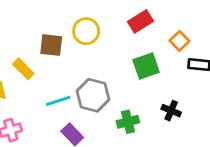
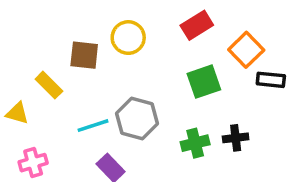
orange square: (179, 41) -> (246, 50), size x1.4
black cross: (171, 111) -> (236, 138), turned -30
green cross: (128, 122) -> (195, 143), moved

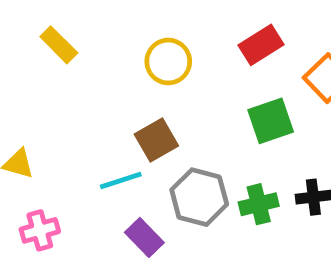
brown square: (84, 55) -> (156, 140), moved, turned -36
yellow rectangle: (49, 85) -> (59, 45), moved
gray hexagon: (137, 119) -> (199, 197), moved

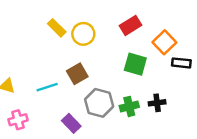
yellow rectangle: (59, 45) -> (57, 28), moved
green square: (271, 121) -> (135, 64), turned 35
cyan line: (121, 180) -> (47, 87), moved

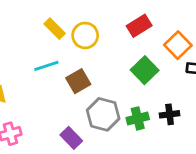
green square: (135, 64) -> (145, 70), turned 30
cyan line: (47, 87) -> (46, 66), moved

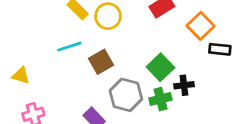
green square: (145, 70) -> (160, 67), moved
black cross: (170, 114) -> (184, 85), moved

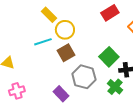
yellow circle: (108, 16) -> (65, 30), moved
green cross: (160, 99) -> (115, 87), moved, turned -35

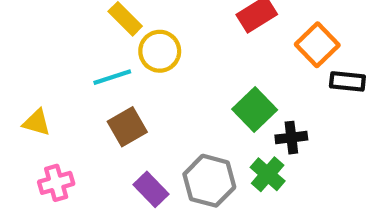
brown square: (66, 53) -> (127, 127), moved
gray hexagon: (84, 77) -> (209, 181), moved

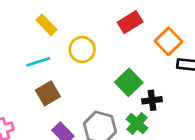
yellow circle: (160, 51) -> (82, 50), moved

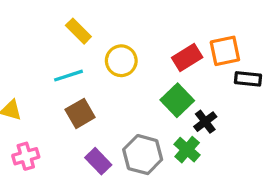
red rectangle: (130, 22) -> (187, 57), moved
orange square: (168, 41) -> (225, 51), turned 32
black cross: (152, 100) -> (205, 122), turned -30

